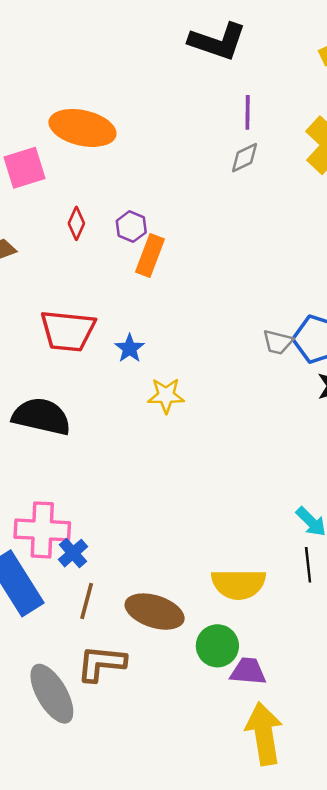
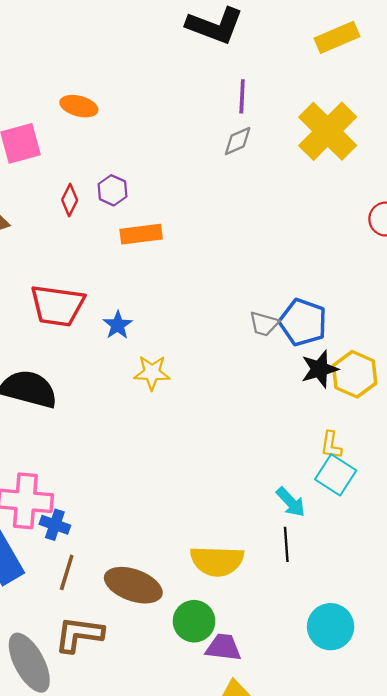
orange ellipse: (82, 128) -> (79, 106), size x0.6
purple hexagon: (131, 227) -> (113, 190), moved
orange rectangle: (150, 256) -> (141, 234), turned 60
blue cross: (73, 553) -> (55, 525), turned -32

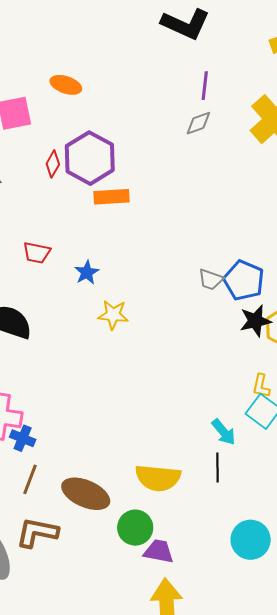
purple hexagon: (113, 190) -> (90, 158), size x2.0
red trapezoid: (57, 306) -> (37, 253), size x0.6

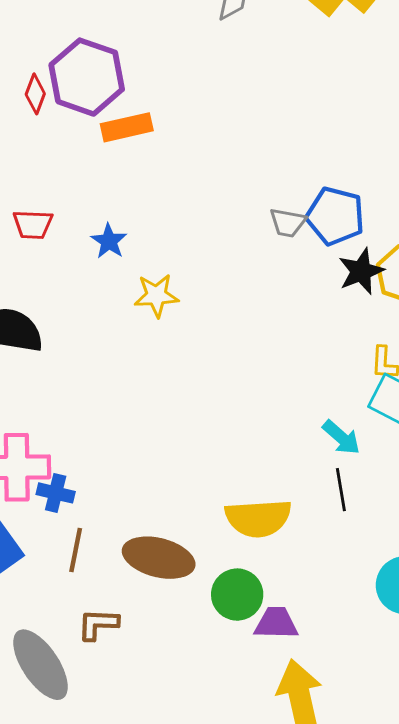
brown L-shape: (37, 532) -> (98, 624), size x0.7

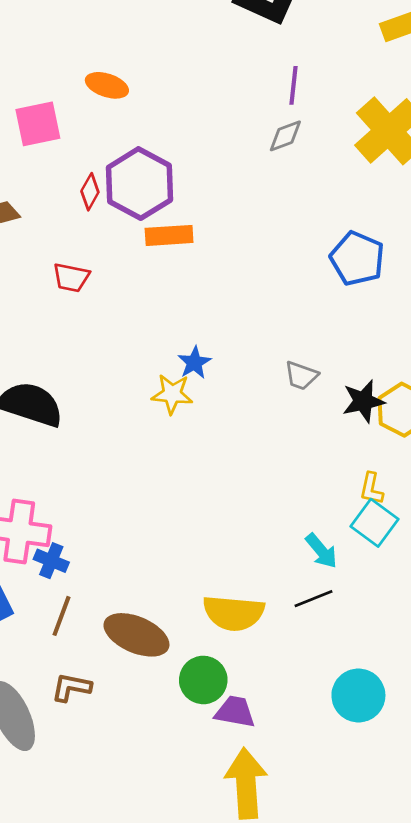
blue pentagon: (335, 216) -> (357, 259), moved
gray trapezoid: (288, 223) -> (301, 376), moved
red trapezoid: (33, 224) -> (71, 278), moved
blue star: (109, 241) -> (194, 363), moved
black line: (341, 490) -> (313, 599), turned 69

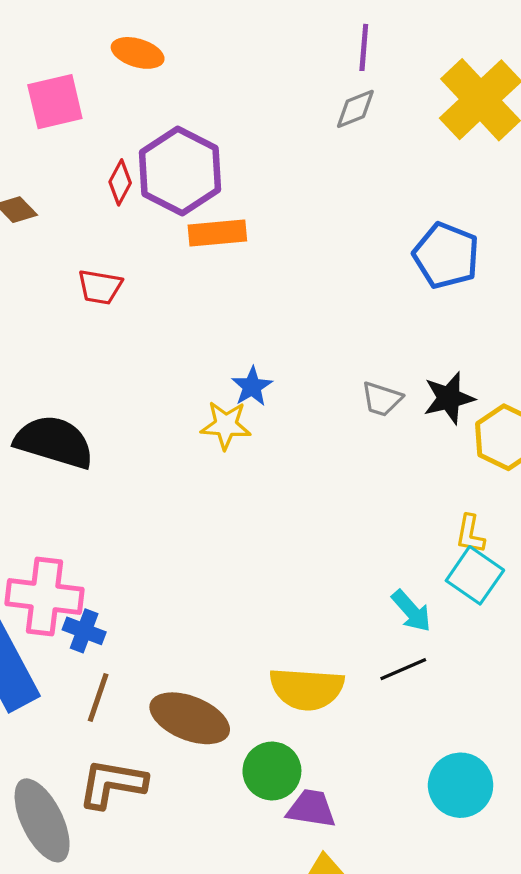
black star: (363, 401) -> (449, 398), moved
brown L-shape: (71, 687) -> (112, 784), size x1.4

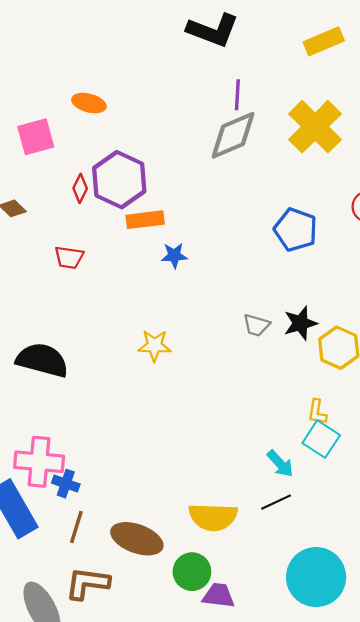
gray diamond: (355, 109) -> (233, 135), size x1.8
blue star: (252, 386) -> (174, 255), moved, turned 30
cyan circle: (461, 785) -> (316, 577), size x1.4

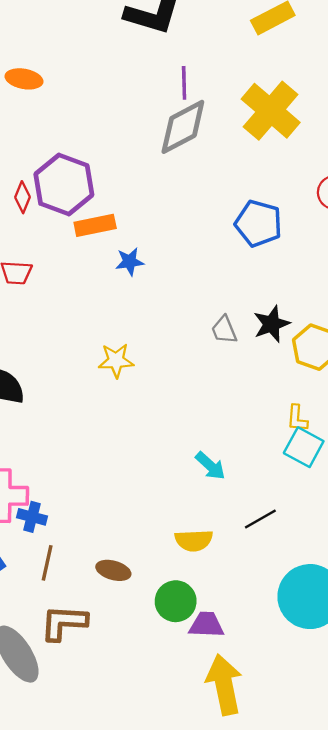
orange ellipse: (89, 103) -> (24, 79), moved
gray trapezoid: (256, 325) -> (224, 330), turned 56
cyan arrow: (280, 464) -> (210, 466), moved
yellow semicircle: (213, 517) -> (194, 540), size x0.7
brown ellipse: (137, 539) -> (113, 570), size x0.6

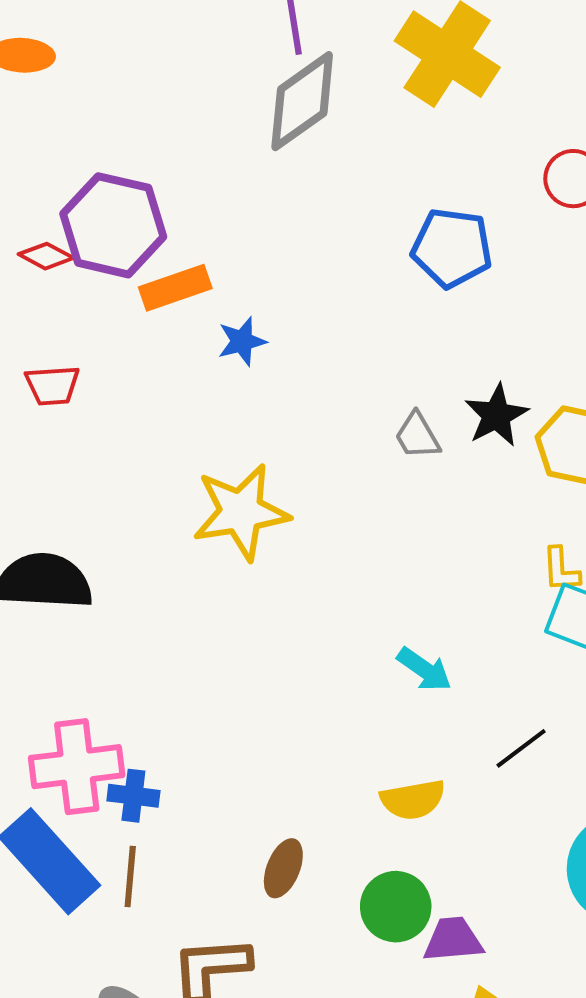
red diamond: (22, 197) -> (46, 256), turned -76
yellow star: (116, 360) -> (241, 512), size x1.6
brown line: (47, 563) -> (130, 876), moved
brown ellipse: (113, 570) -> (283, 868), turned -76

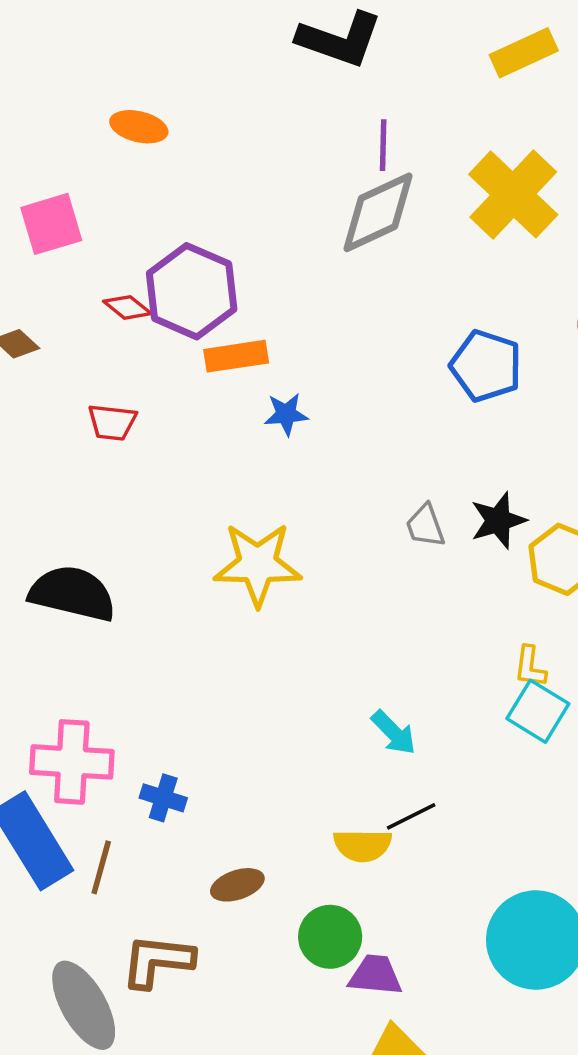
black line: (521, 748) -> (411, 816), moved
blue cross: (133, 796) -> (163, 798), moved
brown ellipse: (283, 868) -> (237, 885), turned 39

